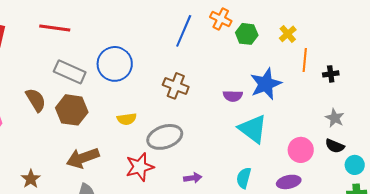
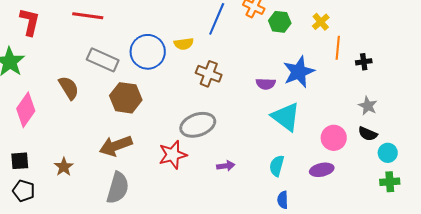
brown hexagon: (72, 110) -> (126, 98), moved
yellow semicircle: (127, 119) -> (184, 44), moved

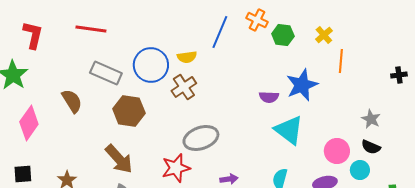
black cross: (364, 62) -> (399, 75), moved
brown cross: (209, 74) -> (184, 87), moved, turned 35
brown arrow: (116, 146) -> (119, 159), turned -112
cyan circle: (388, 153) -> (360, 170), moved

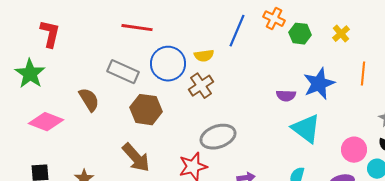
red line: (91, 29) -> (137, 28), moved
orange line: (341, 61) -> (363, 74), moved
pink diamond: (29, 123) -> (46, 122), turned 76

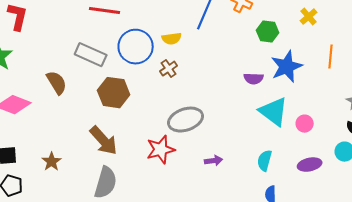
green hexagon: (300, 34) -> (268, 32), moved
brown cross: (201, 86) -> (169, 69), size x0.7
pink circle: (354, 150) -> (305, 124), moved, size x0.7

